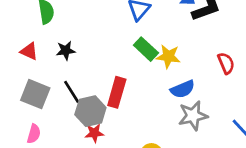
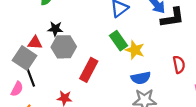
red triangle: (29, 51) -> (35, 43), moved, turned -32
black line: (72, 92) -> (31, 77), moved
gray hexagon: (90, 111) -> (64, 47), moved

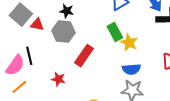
black star: (55, 29) -> (67, 11), moved
gray square: (25, 58) -> (21, 15), moved
pink semicircle: (17, 89) -> (15, 65), size x1.5

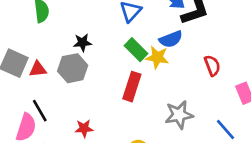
black star: (67, 11) -> (82, 43), moved
red rectangle: (84, 56) -> (132, 87), moved
blue semicircle: (131, 69) -> (171, 39), moved

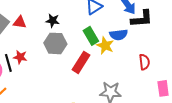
gray hexagon: (73, 68) -> (55, 43), moved
red triangle: (38, 69) -> (20, 22), moved
red star: (84, 128) -> (20, 57), moved

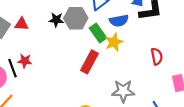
blue semicircle: (119, 35) -> (119, 21), moved
gray hexagon: (55, 43) -> (76, 18), moved
yellow star: (105, 46) -> (114, 42), turned 30

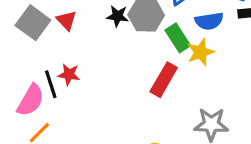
red triangle: (22, 24) -> (66, 20), turned 40

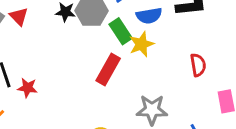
red star: (69, 74) -> (27, 88), moved

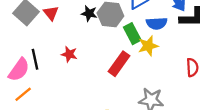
red star: (27, 88) -> (69, 54), moved

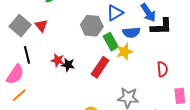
black star: (89, 13) -> (68, 65), moved
black line: (35, 59) -> (27, 55), moved

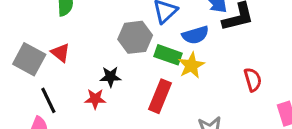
green rectangle: (111, 42) -> (168, 55), turned -30
black star: (68, 65) -> (110, 77), moved

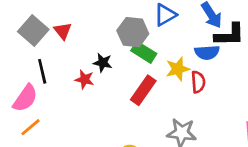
blue semicircle: (195, 35) -> (207, 52), moved
green rectangle: (168, 55) -> (144, 52), moved
red semicircle: (253, 80) -> (198, 82), moved

